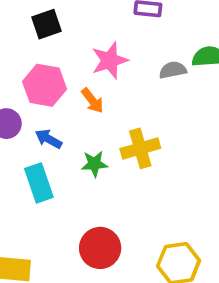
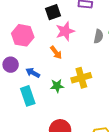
black square: (47, 24) -> (53, 12), moved
gray semicircle: (173, 70) -> (98, 36), turned 112
pink hexagon: (45, 85) -> (23, 35), moved

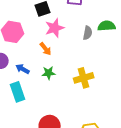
yellow cross: (81, 78) -> (84, 78), moved
green star: (57, 86) -> (49, 73), moved

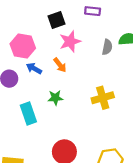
blue arrow: (23, 69) -> (34, 68), moved
green star: (49, 73) -> (55, 98), moved

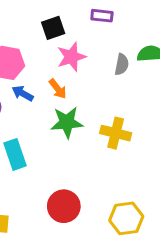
green star: (55, 98) -> (67, 122), moved, size x1.5
yellow cross: (103, 98) -> (116, 133), turned 30

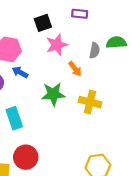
orange arrow: (58, 89) -> (75, 69), moved
red circle: (64, 206) -> (26, 157), moved

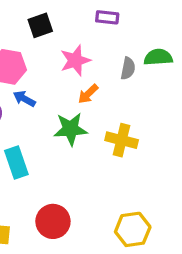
black square: (43, 23) -> (40, 25), moved
orange arrow: (75, 69) -> (88, 94), moved, turned 84
red circle: (26, 157) -> (53, 221), moved

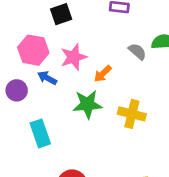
pink star: (75, 60) -> (74, 57), moved
gray semicircle: (128, 68) -> (137, 52), turned -60

